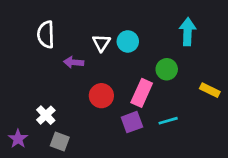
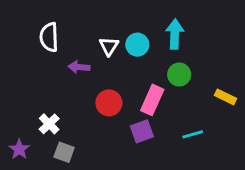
cyan arrow: (188, 32) -> (175, 34), moved
cyan line: (168, 121) -> (193, 134), moved

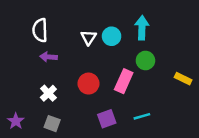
purple arrow: (79, 67) -> (48, 57), moved
white cross: (49, 124) -> (48, 93), moved
purple square: (142, 131) -> (107, 119), moved
cyan line: (193, 134) -> (142, 116), moved

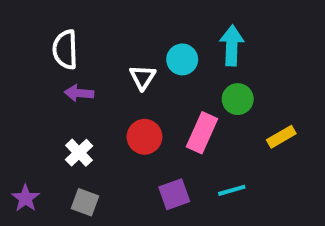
white triangle: (88, 37) -> (143, 77), moved
yellow rectangle: (183, 79) -> (281, 137), moved, turned -56

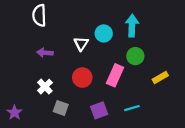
white semicircle: (65, 50) -> (39, 15), moved
gray square: (85, 202) -> (61, 108), moved

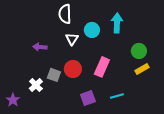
white semicircle: (39, 15) -> (65, 14), moved
green circle: (135, 56) -> (139, 51), moved
white cross: (45, 87) -> (36, 85), moved
gray square: (61, 108) -> (54, 75), moved

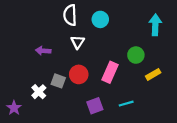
cyan arrow: (117, 23) -> (155, 25), moved
cyan circle: (92, 30) -> (100, 19), moved
green circle: (139, 51) -> (136, 55), moved

